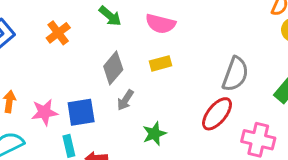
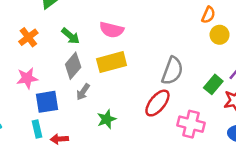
green arrow: (110, 16) -> (71, 36), moved
yellow rectangle: (161, 63) -> (112, 62), size x1.6
pink star: (44, 112) -> (27, 78), moved

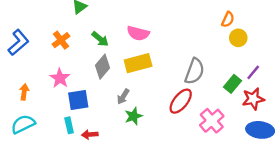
pink star: (27, 78) -> (60, 78), turned -30
gray arrow: (83, 92) -> (123, 97), moved
pink cross: (191, 124) -> (212, 121), turned 35

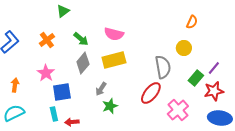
yellow circle: (238, 38) -> (184, 48), moved
gray semicircle: (194, 71) -> (163, 67), turned -30

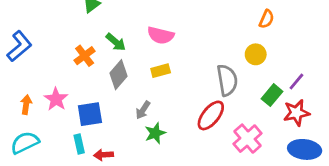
orange cross: (47, 40) -> (85, 56), moved
yellow rectangle: (114, 60) -> (161, 71), size x0.6
pink star: (46, 73) -> (56, 99), moved

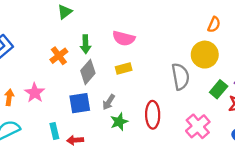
green arrow: (116, 42) -> (86, 44), turned 48
yellow circle: (256, 54) -> (205, 55), size x1.5
blue square: (90, 114) -> (80, 103), moved
red ellipse: (211, 115) -> (153, 115), moved, turned -40

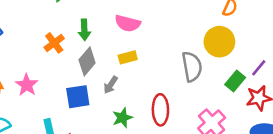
gray arrow: (109, 102) -> (111, 85), moved

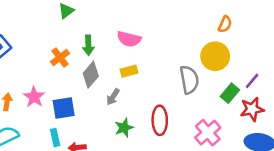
blue square: (78, 97) -> (64, 108), moved

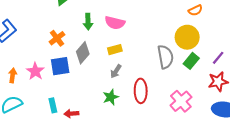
orange semicircle: (225, 24) -> (195, 10), turned 40
green arrow: (88, 45) -> (88, 22), moved
green rectangle: (230, 93) -> (191, 61), moved
gray arrow: (113, 97) -> (116, 71), moved
blue square: (64, 108) -> (60, 66), moved

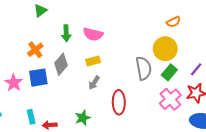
green star: (111, 97) -> (83, 118), moved
pink cross: (181, 101) -> (170, 99), moved

